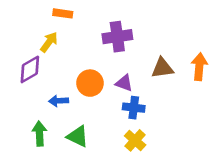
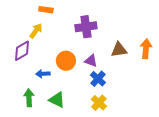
blue cross: (134, 108) -> (98, 79), turned 35

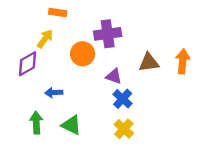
orange circle: (66, 61) -> (83, 54), moved

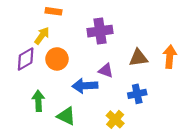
orange circle: (83, 54) -> (57, 59), moved
blue arrow: (54, 93) -> (85, 86), moved, size x1.5
blue cross: (123, 99) -> (137, 94), moved, turned 36
green arrow: (36, 123) -> (38, 101), moved

